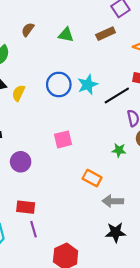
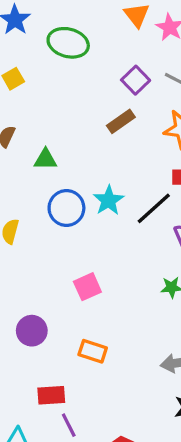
green triangle: (66, 35) -> (46, 159), moved
orange rectangle: (92, 178) -> (93, 351), moved

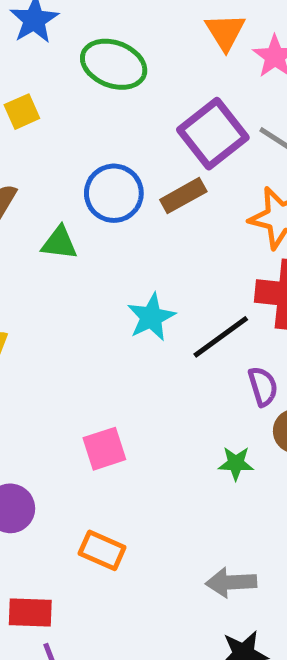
purple square: (136, 80) -> (213, 134), size x1.5
blue circle: (66, 208) -> (114, 193), moved

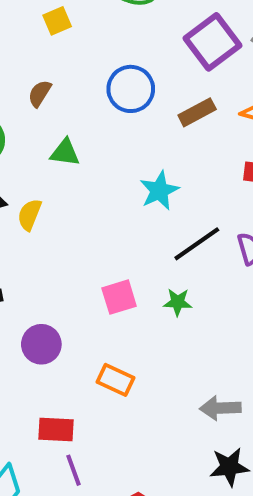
brown rectangle: (183, 196) -> (197, 112), moved
green triangle: (59, 243) -> (65, 153), moved
black line: (221, 337) -> (197, 244), moved
green star: (236, 463) -> (178, 302), moved

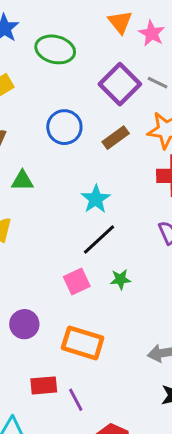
black line: (197, 244) -> (99, 240), moved
orange rectangle: (116, 380) -> (83, 343), size x1.5
purple line: (74, 470) -> (76, 400), moved

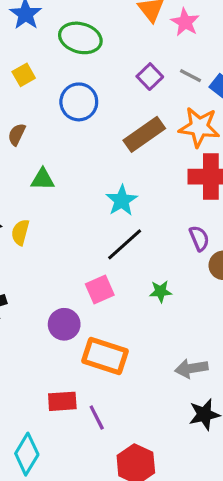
purple square: (120, 84) -> (150, 77), size x0.6
blue circle: (64, 127) -> (79, 102), moved
brown rectangle: (116, 138) -> (144, 134), size x1.4
green star: (120, 279) -> (161, 291), moved
purple circle: (24, 324) -> (64, 324), moved

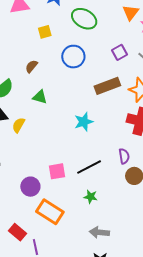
black line: (125, 244) -> (89, 167), moved
green star: (161, 291) -> (91, 197), moved
red rectangle: (62, 401) -> (17, 232), turned 30

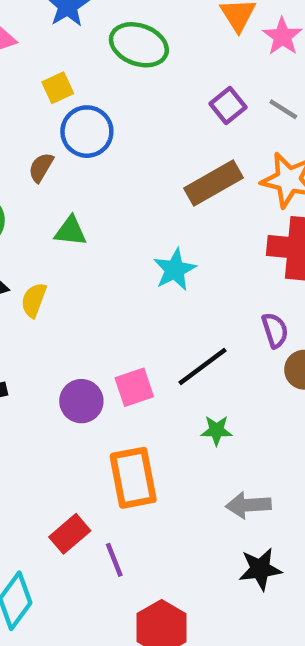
blue circle: (73, 57) -> (87, 132), moved
purple circle: (30, 187) -> (81, 401), moved
orange rectangle: (50, 212) -> (133, 478), turned 56
red rectangle: (17, 232) -> (70, 534), turned -72

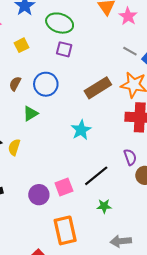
purple square: (228, 106) -> (64, 49), moved, turned -35
blue circle: (87, 132) -> (46, 84), moved
green triangle: (70, 231) -> (30, 114), turned -35

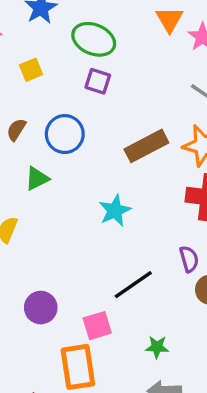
pink square: (64, 187) -> (97, 326), moved
green star: (104, 206) -> (157, 347), moved

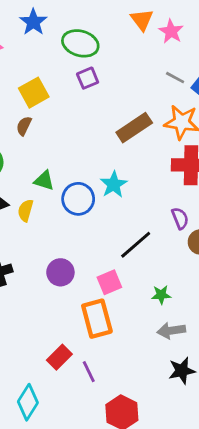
yellow square: (31, 70) -> (34, 93), moved, size x1.5
purple square: (98, 81) -> (88, 78), turned -35
blue circle: (65, 134) -> (78, 199), moved
green triangle: (37, 179) -> (44, 181), moved, turned 50

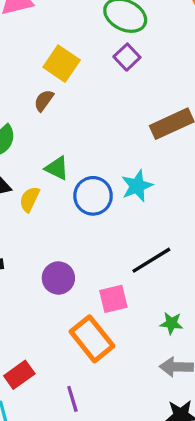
purple square: (88, 78) -> (127, 57), turned -30
yellow square: (34, 93) -> (62, 64), turned -36
orange rectangle: (97, 319) -> (92, 339), turned -33
red rectangle: (59, 357) -> (19, 375), moved

